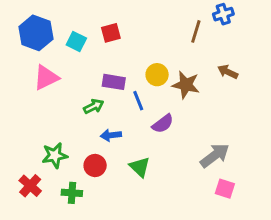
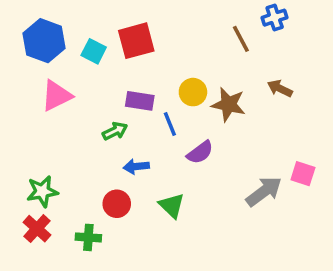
brown line: (196, 31) -> (241, 39), turned -45
red square: (111, 33) -> (136, 41), size x1.5
green star: (55, 155) -> (42, 191), moved
pink square: (225, 189) -> (303, 174), moved

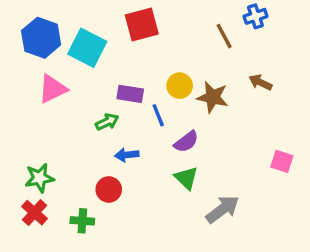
red square: (136, 41) -> (142, 25), moved
cyan square: (94, 51) -> (87, 48), size x1.6
gray arrow: (264, 191) -> (222, 209), moved
green triangle: (172, 206) -> (186, 178), moved

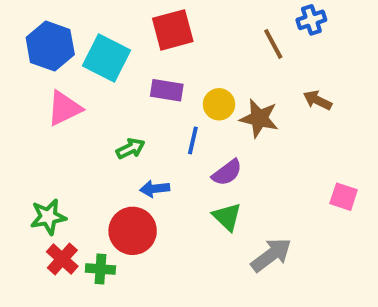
purple rectangle: (130, 94) -> (167, 90), moved
blue line: (158, 115) -> (193, 140), turned 35
red circle: (109, 189) -> (133, 231), size x1.5
red cross: (35, 213) -> (62, 259), moved

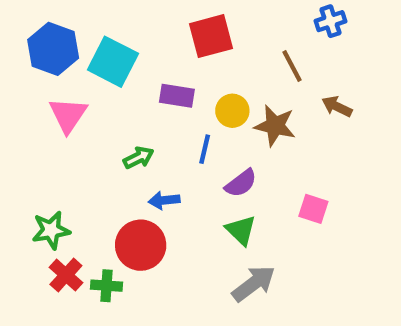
red square: (173, 30) -> (211, 36), moved
brown line: (273, 44) -> (292, 66), moved
pink triangle: (64, 108) -> (68, 115), turned -30
pink square: (344, 197) -> (313, 209), moved
gray arrow: (271, 255) -> (254, 284), moved

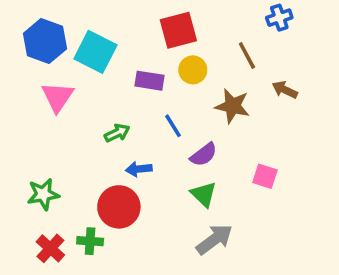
yellow circle: (232, 111) -> (193, 70), moved
blue line: (205, 149) -> (173, 126), turned -45
red cross: (66, 275) -> (50, 248), moved

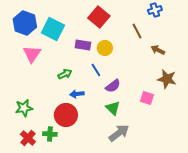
red square: (178, 30) -> (99, 17), turned -35
yellow circle: (193, 70) -> (105, 48), moved
brown star: (232, 106) -> (167, 79), moved

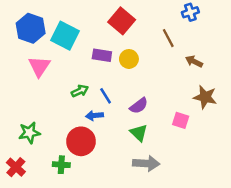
blue line: (96, 70) -> (106, 96), moved
gray arrow: (119, 133) -> (146, 163), turned 40
red cross: (28, 138) -> (16, 167), moved

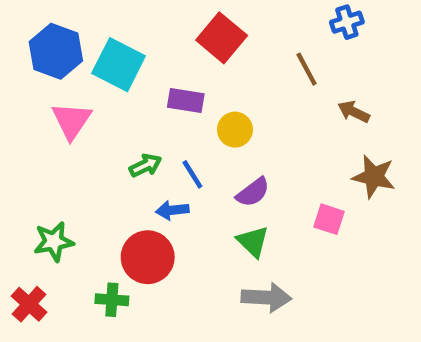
yellow circle: (129, 59) -> (235, 130), moved

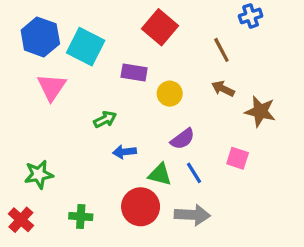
brown arrow: (354, 112) -> (223, 89), moved
blue line: (192, 174) -> (194, 173), moved
brown star: (374, 177) -> (260, 111), moved
green triangle: (253, 242) -> (160, 174), moved, turned -30
red circle: (148, 257) -> (141, 207), moved

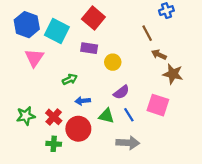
red square: (160, 27) -> (93, 18), moved
brown arrow: (223, 89) -> (159, 55), moved
pink square: (238, 158) -> (158, 105), size x1.5
red circle: (141, 207) -> (78, 129), moved
red cross: (21, 220) -> (54, 117), moved

